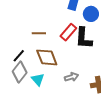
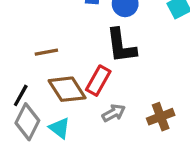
red rectangle: (68, 32) -> (98, 81), moved

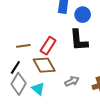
brown line: (46, 52) -> (23, 46), moved
red rectangle: (98, 81) -> (48, 46), moved

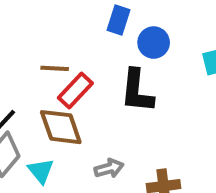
brown line: (23, 46) -> (55, 68), moved

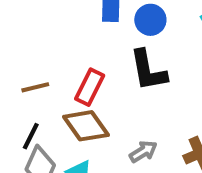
brown line: (55, 68) -> (35, 87), moved

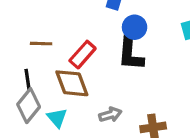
blue circle: (150, 20) -> (135, 27), moved
black line: (31, 136) -> (28, 80), turned -50

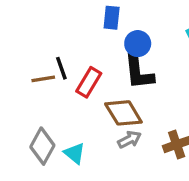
black line: (28, 80) -> (61, 68), moved
brown diamond: (72, 83) -> (123, 113), moved

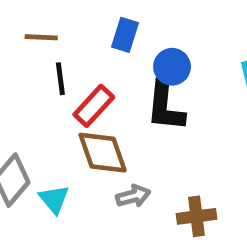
blue rectangle: (112, 18) -> (125, 35), moved
brown line: (43, 79) -> (41, 37), moved
brown diamond: (123, 113) -> (103, 153), moved

